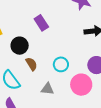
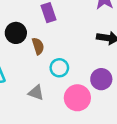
brown semicircle: (31, 64) -> (38, 46), moved

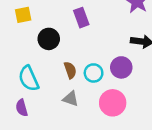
brown semicircle: (38, 46) -> (70, 70), moved
purple circle: (101, 79) -> (121, 67), moved

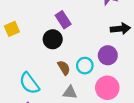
black circle: (49, 39) -> (53, 39), moved

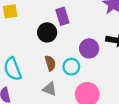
purple circle: (108, 55) -> (89, 48), moved

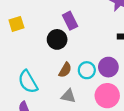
purple circle: (89, 48) -> (108, 67), moved
brown semicircle: (50, 63) -> (65, 70), turned 56

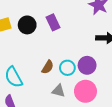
black circle: (57, 39) -> (27, 25), moved
gray triangle: (68, 96) -> (59, 91), moved

